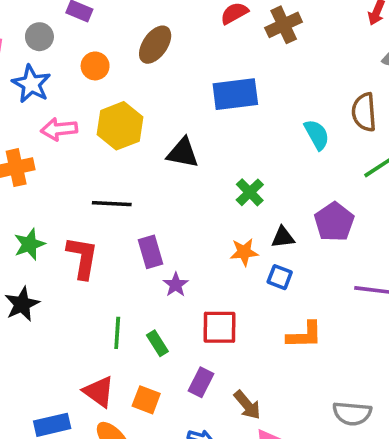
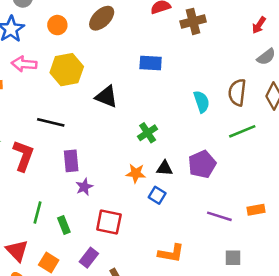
blue rectangle: (235, 94) -> (151, 63), size x0.7
orange L-shape: (305, 335) -> (171, 253), moved

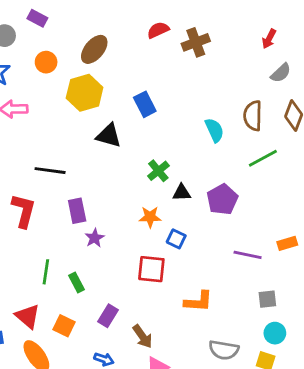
blue rectangle: (151, 63) -> (145, 104), moved, turned 65
yellow hexagon: (67, 70) -> (85, 93), moved
black triangle: (165, 168) -> (182, 193), moved
red square: (109, 222) -> (151, 269), moved

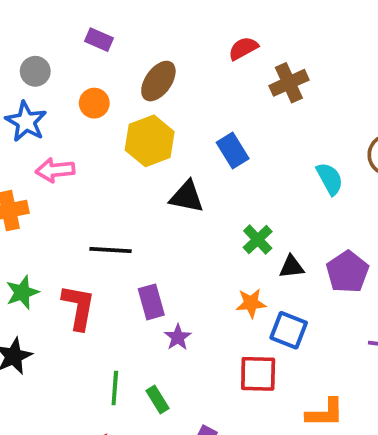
purple rectangle: (37, 18) -> (99, 40), moved
brown cross: (196, 42) -> (289, 83), moved
blue square: (176, 239) -> (289, 330), size x1.4

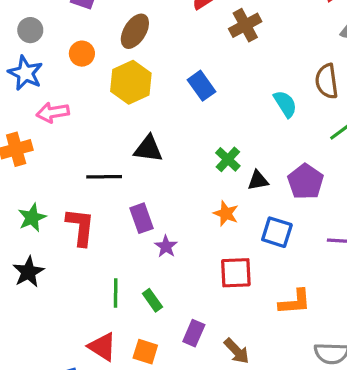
black triangle: (187, 197) -> (148, 149), moved
orange star: (251, 303) -> (226, 214), turned 30
blue square: (289, 330) -> (277, 232), moved

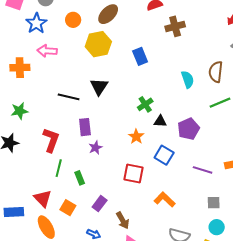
black triangle: (148, 149) -> (99, 87), turned 42
red L-shape: (80, 227) -> (51, 140), moved
orange L-shape: (295, 302) -> (165, 200), turned -145

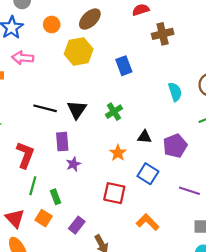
black triangle: (99, 87) -> (77, 110), moved
green cross: (145, 104) -> (114, 112), moved
orange square: (68, 208) -> (44, 218), moved

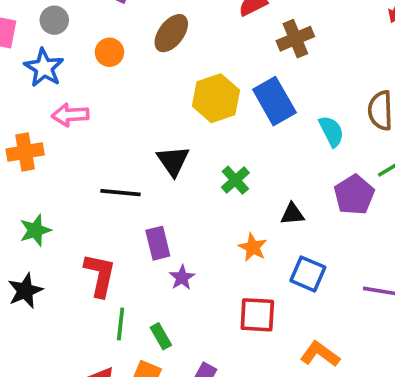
yellow hexagon: (79, 51) -> (216, 98), moved
blue rectangle: (124, 66) -> (274, 101), moved, size x1.4
black triangle: (77, 110) -> (173, 161), moved
purple pentagon: (175, 146) -> (354, 195), moved

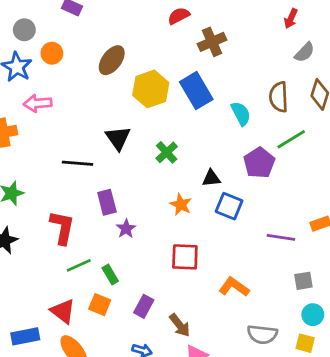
brown ellipse: (171, 33) -> (112, 60), moved
orange circle: (109, 52) -> (52, 53), moved
blue square: (308, 274) -> (229, 206), moved
green line: (121, 324) -> (79, 265), turned 60

